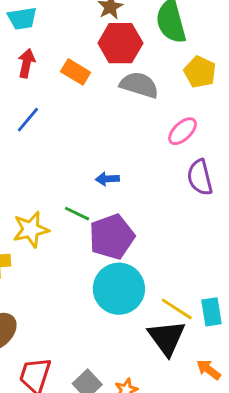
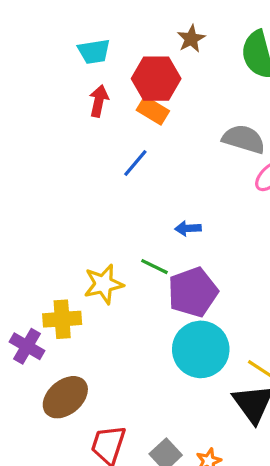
red hexagon: (120, 43) -> (156, 79), moved
gray semicircle: (139, 85) -> (244, 139), moved
blue line: (28, 120) -> (135, 163), moved

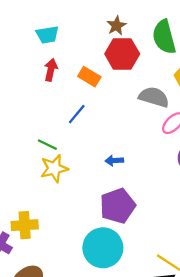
red hexagon: (156, 79) -> (122, 54), moved
green line: (155, 267) -> (47, 145), moved
yellow star: (104, 284) -> (54, 168), moved
cyan circle: (201, 349) -> (103, 248), moved

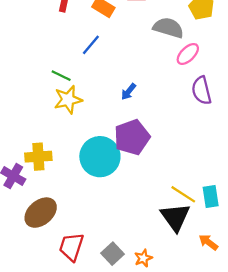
blue arrow: (114, 161) -> (128, 92), turned -48
cyan circle: (103, 248) -> (100, 157), moved

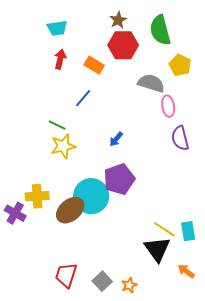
pink ellipse: (188, 54) -> (168, 106), turned -55
brown ellipse: (41, 213) -> (70, 210), moved

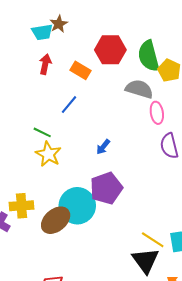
brown star: (118, 20) -> (59, 24), moved
green semicircle: (160, 30) -> (149, 56), moved
yellow star: (63, 146) -> (48, 154), turned -30

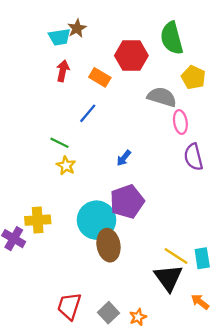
green semicircle: (149, 56) -> (172, 38), moved
yellow star: (48, 154) -> (66, 166), size x0.7
brown ellipse: (56, 220) -> (108, 245), moved, turned -60

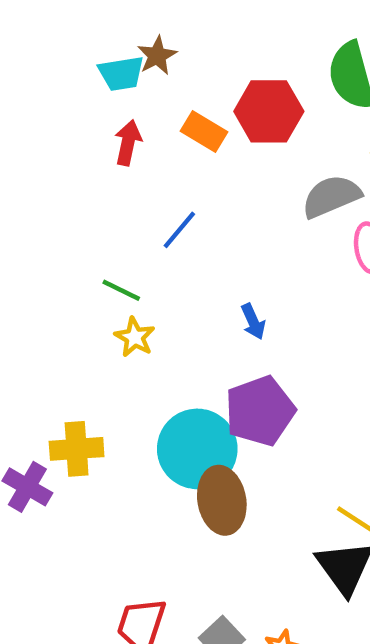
orange rectangle: (100, 77) -> (204, 132), moved
gray semicircle: (162, 97) -> (331, 196), turned -40
blue arrow: (124, 158) -> (253, 322), turned -63

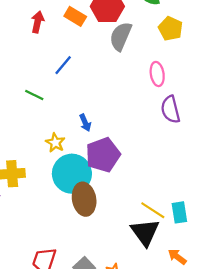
gray semicircle: (331, 196) -> (121, 36), moved, turned -44
blue arrow: (253, 322) -> (85, 123), moved
yellow star: (135, 337) -> (55, 143), moved

